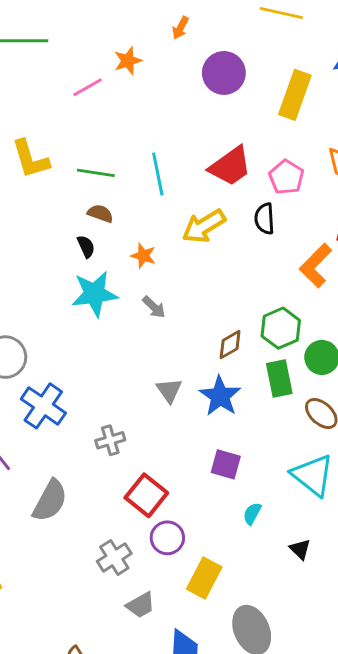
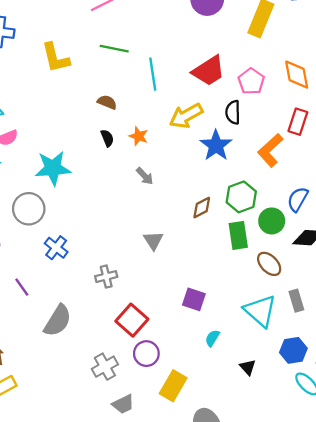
green line: (96, 173) -> (114, 49), moved
black semicircle: (86, 246) -> (107, 138), moved
cyan star: (95, 294) -> (53, 168), moved
blue star: (220, 396) -> (216, 145), moved
blue cross: (43, 406) -> (56, 248), size x0.7

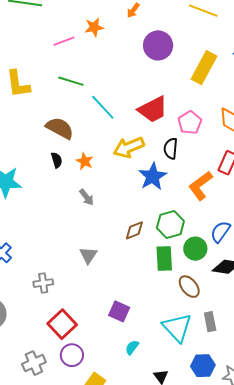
cyan line: (153, 74) -> (103, 107), turned -40
brown semicircle: (107, 102) -> (60, 128), size x1.6

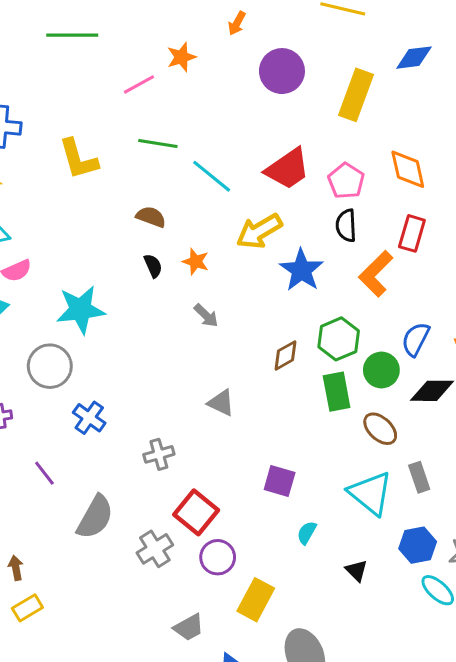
brown semicircle: (60, 128) -> (151, 217), size x0.7
black semicircle: (171, 149) -> (346, 225), moved
gray triangle: (88, 255) -> (221, 403), turned -30
gray cross: (34, 363) -> (155, 549), moved

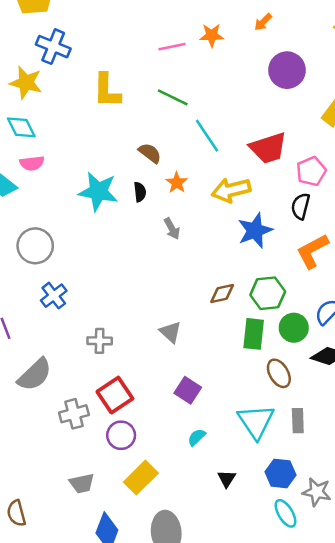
orange star: (196, 262) -> (177, 183), moved
cyan star: (81, 310) -> (98, 192), moved
gray arrow: (206, 316) -> (172, 229), moved
gray triangle: (221, 403) -> (170, 332), moved

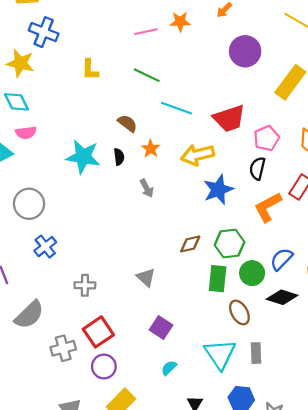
yellow L-shape: (107, 91) -> (90, 70), size x0.7
cyan line: (207, 136) -> (176, 108), turned -36

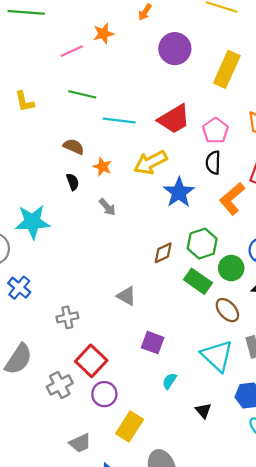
cyan star: (83, 157) -> (32, 222), moved
green rectangle: (218, 279) -> (198, 281), turned -48

